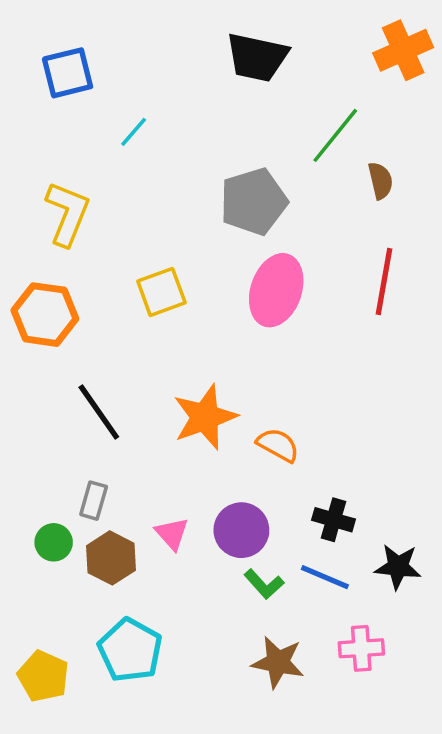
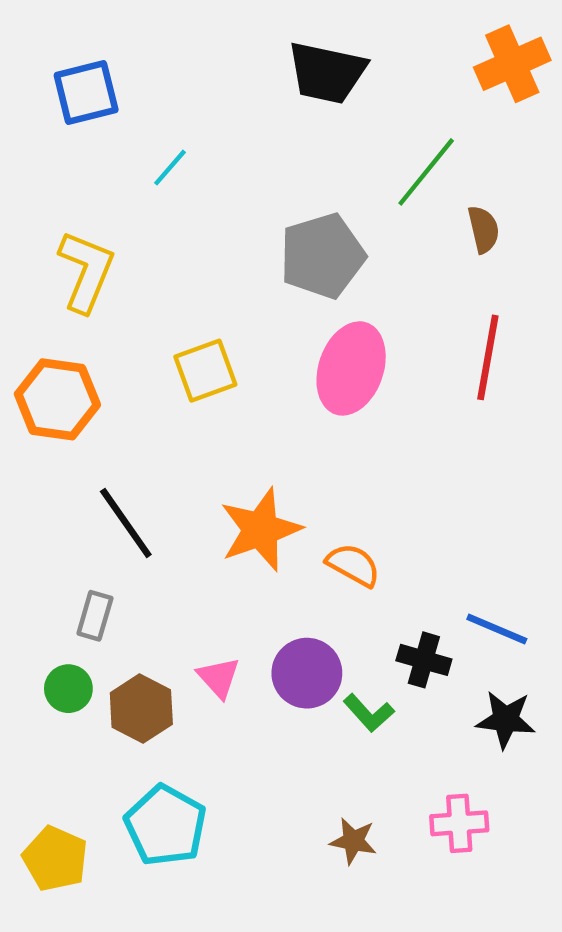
gray rectangle: (94, 501) -> (95, 616), moved
blue line: (325, 577) -> (497, 629), moved
green L-shape: (264, 584) -> (369, 713), moved
brown star: (278, 662) -> (353, 841), size x0.7

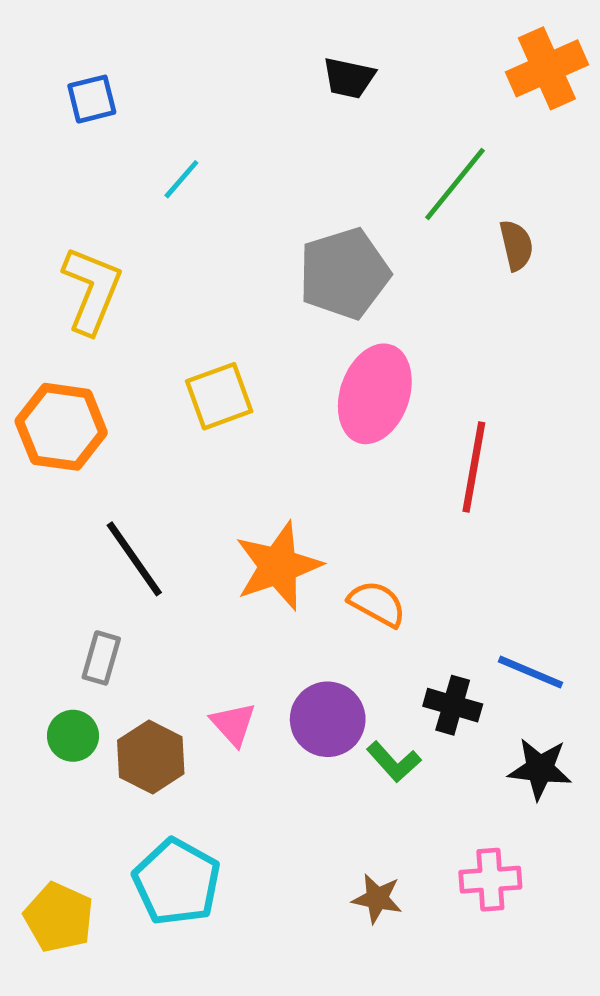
black trapezoid: (327, 73) -> (349, 78), size x0.6
blue square: (86, 92) -> (92, 99), size x0.7
red line: (488, 357) -> (474, 467), moved

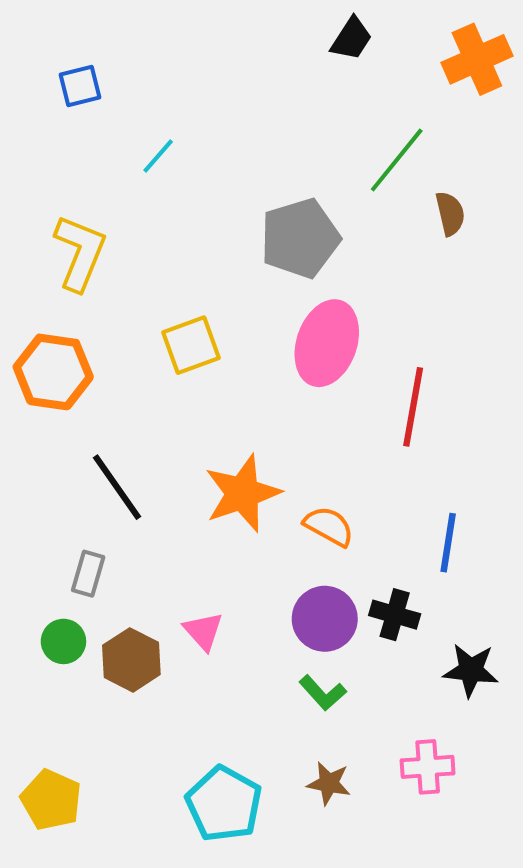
black trapezoid: (349, 78) -> (351, 39), moved, turned -69
blue line: (530, 672) -> (448, 543), moved, turned 76
purple circle: (328, 719) -> (325, 619), moved
green L-shape: (394, 762) -> (323, 693), moved
cyan pentagon: (177, 882) -> (224, 804), moved

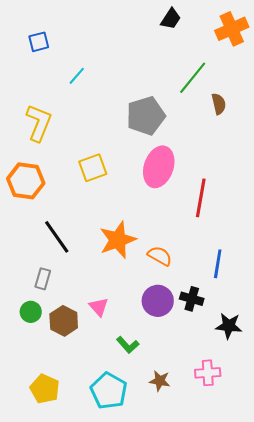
green L-shape: (323, 693) -> (128, 345), moved
yellow pentagon: (51, 800) -> (45, 389), moved

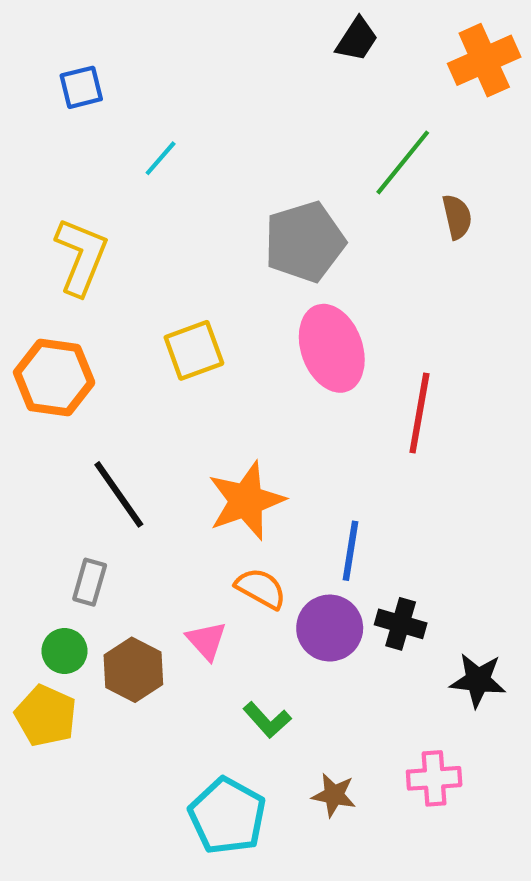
pink ellipse: (159, 167) -> (332, 348), turned -39
orange semicircle: (160, 256) -> (261, 588), moved
blue line: (218, 264) -> (351, 551), moved
yellow pentagon: (45, 389) -> (46, 716), moved

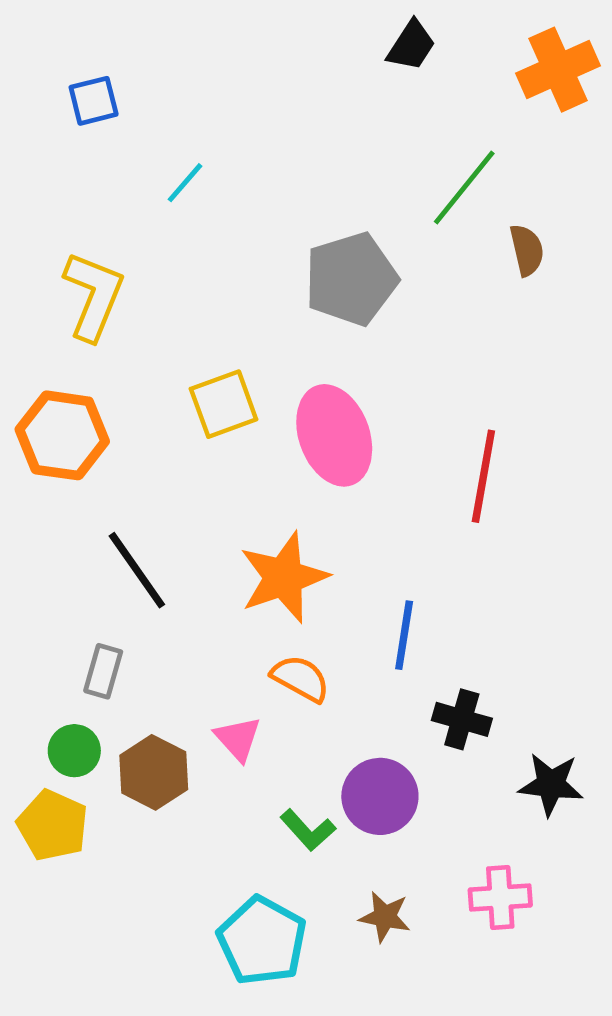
pink ellipse: (332, 348) -> (334, 435), moved
purple circle: (330, 628) -> (380, 796), moved

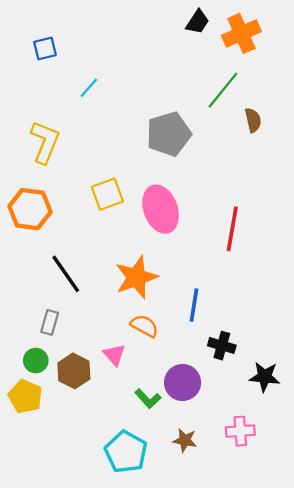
orange cross: (558, 70) -> (241, 33), moved

